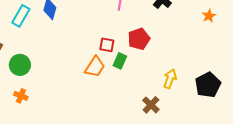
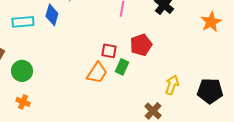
cyan rectangle: (21, 16) -> (23, 22), turned 55
orange star: (209, 16) -> (211, 22), size x1.5
black pentagon: (208, 85) -> (210, 91), turned 30

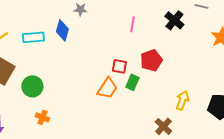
orange cross: (23, 102) -> (42, 117), moved

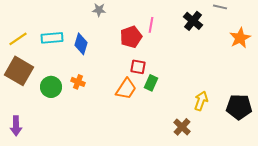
blue diamond: (62, 30) -> (81, 44), moved
red pentagon: (151, 60) -> (131, 37), moved
orange cross: (42, 117) -> (78, 82), moved

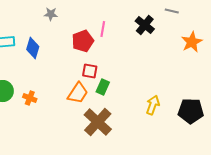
orange cross: (78, 82) -> (30, 98), moved
brown cross: (182, 127) -> (98, 122), moved, size x1.6

